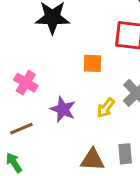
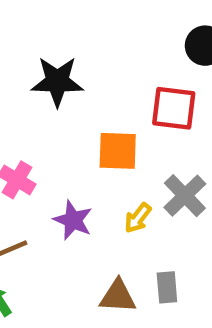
orange square: (92, 63) -> (118, 151), size x1.4

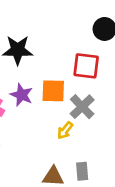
gray cross: (185, 196) -> (82, 107), moved
purple star: (73, 220) -> (22, 95), moved

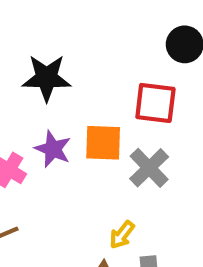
yellow arrow: (65, 130) -> (122, 235), moved

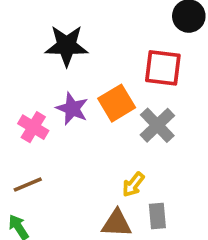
orange square: (103, 143) -> (117, 103), turned -33

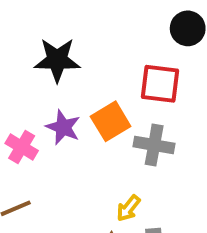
gray cross: (157, 125) -> (154, 145), turned -36

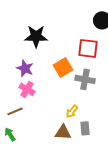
purple star: (63, 127) -> (25, 68), moved
pink cross: (22, 147) -> (27, 89), moved

